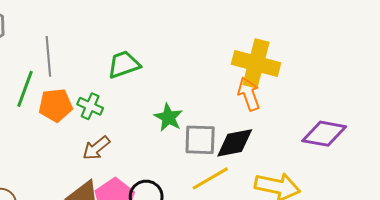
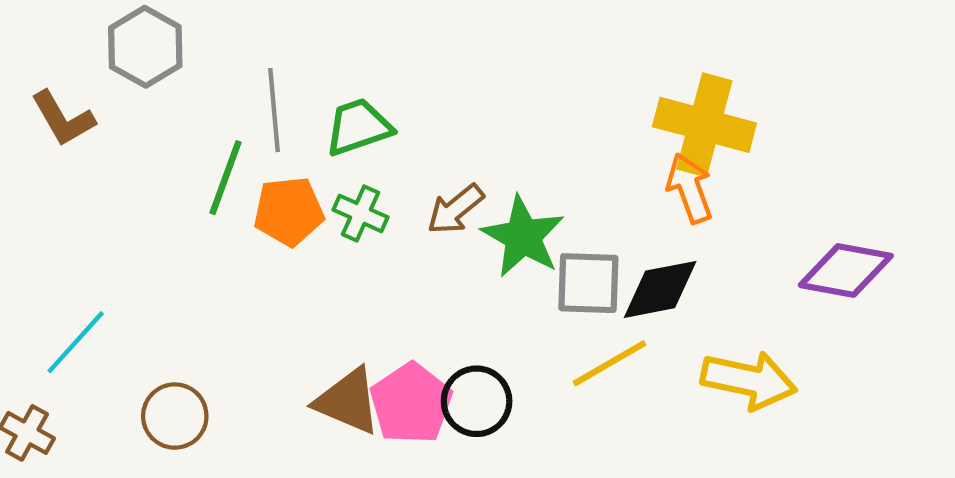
green trapezoid: (124, 64) -> (358, 127), moved
green star: (168, 117) -> (523, 237), size x1.4
brown arrow: (96, 148) -> (455, 209), moved

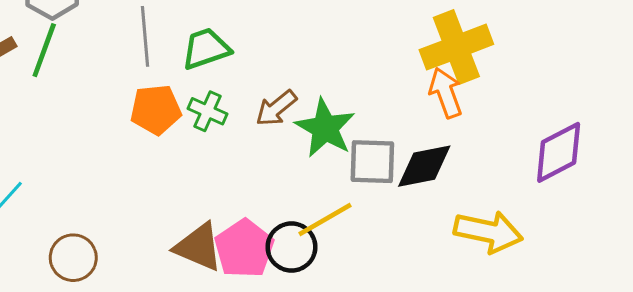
yellow cross: (704, 125) -> (456, 47), turned -36
green line: (225, 178) -> (44, 50), moved
purple diamond: (846, 270) -> (559, 152), turned -38
yellow line: (609, 363) -> (325, 220), moved

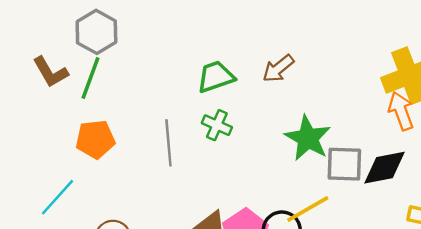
gray line: (145, 36) -> (168, 143), moved
brown arrow: (276, 108) -> (278, 68), moved
orange pentagon: (156, 110) -> (95, 139), moved

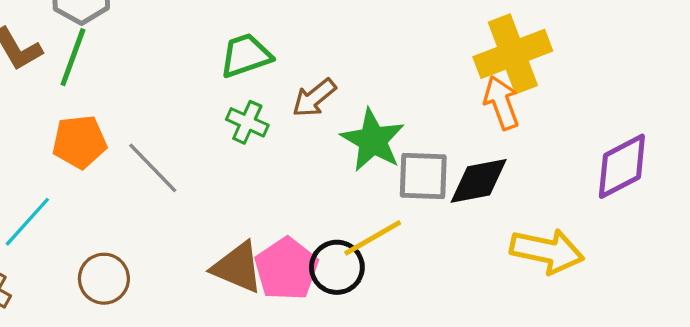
brown arrow: (278, 68) -> (314, 98), moved
gray line: (168, 143) -> (153, 168), moved, turned -39

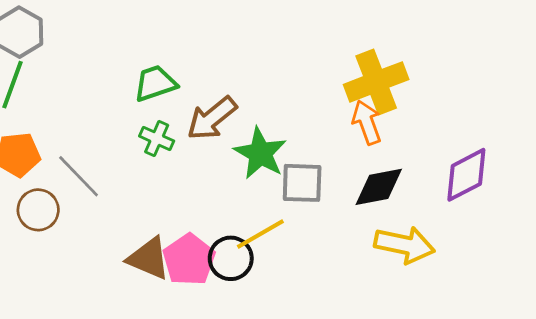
brown arrow: (314, 98) -> (212, 118), size x1.4
black diamond: (479, 181) -> (379, 187), moved
brown circle: (104, 279) -> (38, 210), moved

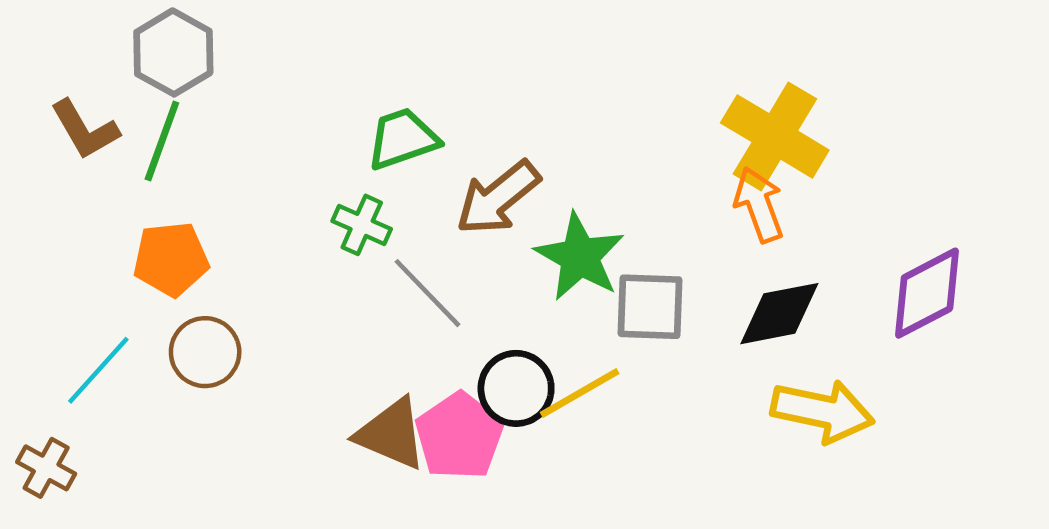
yellow cross: (376, 82) -> (775, 136), turned -38
green cross: (157, 139) -> (362, 225), moved
gray line: (79, 176) -> (428, 293), moved
black circle: (231, 258) -> (516, 388), moved

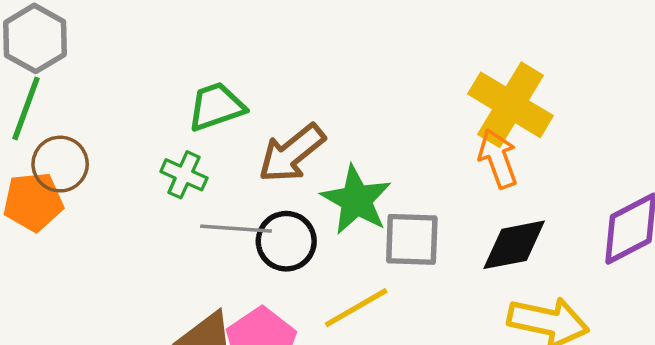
gray line: (428, 293) -> (236, 229), turned -42
brown circle: (205, 352) -> (60, 164), moved
black circle: (516, 388) -> (286, 241), moved

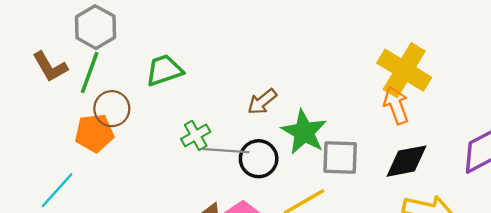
green trapezoid: (216, 107) -> (164, 70), moved
brown arrow: (292, 153) -> (262, 102), size x0.7
green cross: (184, 175) -> (196, 135), moved, turned 36

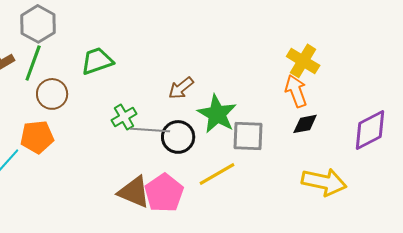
yellow cross: (404, 70) -> (303, 61), size x0.7
orange pentagon: (94, 133) -> (37, 137), moved
black diamond: (407, 161) -> (305, 124), moved, size x0.7

